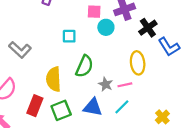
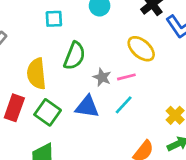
yellow ellipse: (138, 63) -> (141, 49), turned -40
green square: (61, 110) -> (48, 112), turned -30

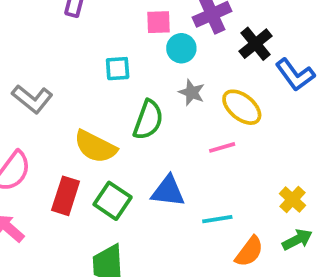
yellow semicircle: (36, 74) -> (95, 147), turned -56
gray star: (102, 77) -> (192, 92), moved
cyan line: (124, 105) -> (217, 219), moved, turned 40

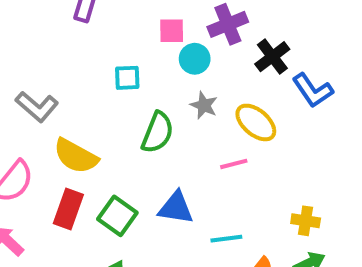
yellow semicircle: (95, 147) -> (76, 156), moved
yellow cross: (292, 199) -> (306, 221), turned -36

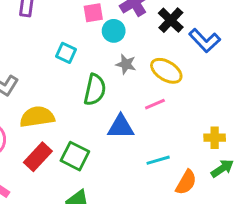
cyan square: (127, 78) -> (66, 53), turned 36
yellow semicircle: (76, 156) -> (37, 117), turned 152
blue triangle: (176, 208) -> (121, 127), moved
red rectangle: (68, 209) -> (38, 157), turned 32

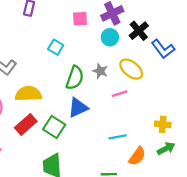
cyan circle: (114, 31) -> (110, 37), moved
gray star: (126, 64) -> (100, 71), moved
blue triangle: (121, 127) -> (78, 108), moved, turned -30

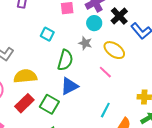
gray star: (100, 71) -> (85, 43), moved
pink line: (120, 94) -> (105, 72), turned 64
cyan line: (118, 137) -> (105, 110), turned -49

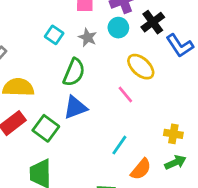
gray star: (85, 43) -> (88, 37), moved

